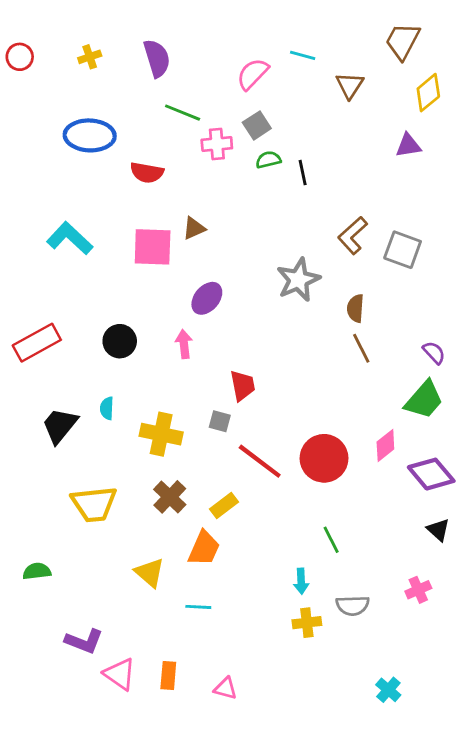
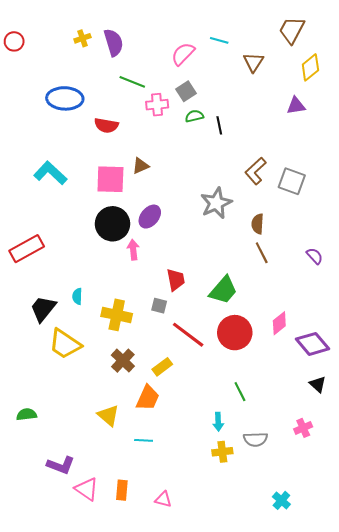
yellow cross: (90, 57) -> (82, 38), moved
black circle: (120, 341) -> (113, 224), moved, size x1.4
green trapezoid: (424, 400) -> (223, 290), moved
yellow trapezoid: (94, 504) -> (65, 344), moved, turned 40

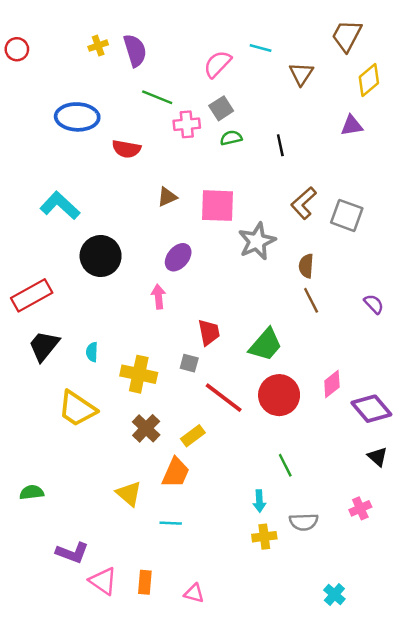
black line: (219, 125) -> (280, 145), moved
pink square: (110, 179) -> (218, 206), moved
black circle: (113, 224) -> (101, 256), moved
black trapezoid: (43, 309) -> (44, 346), moved

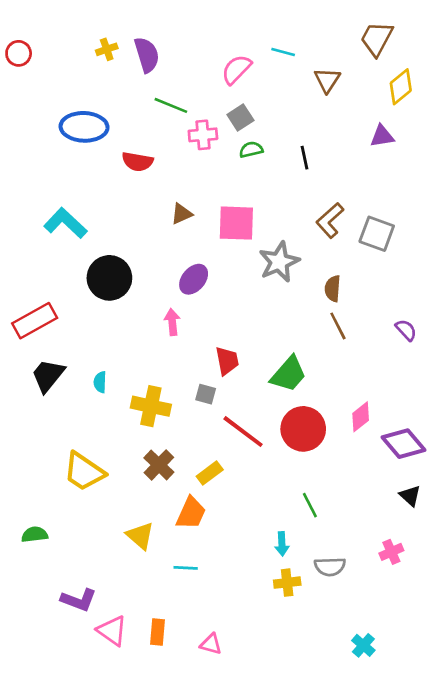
yellow trapezoid: (77, 409) -> (84, 472), moved

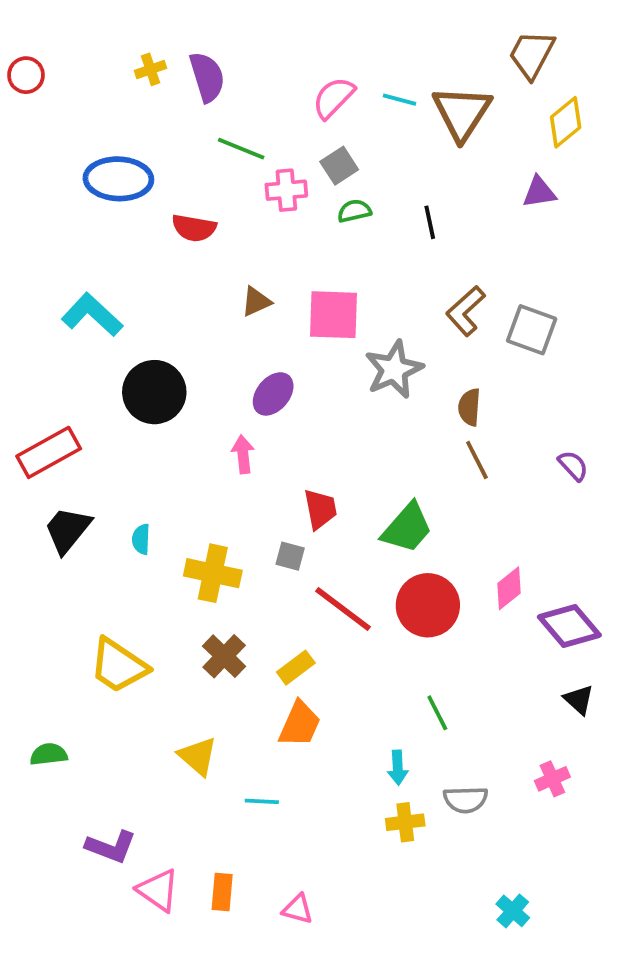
cyan line: (283, 52) -> (400, 100), moved
brown triangle: (327, 80) -> (462, 113), size x1.6
orange trapezoid: (191, 513) -> (300, 724), moved

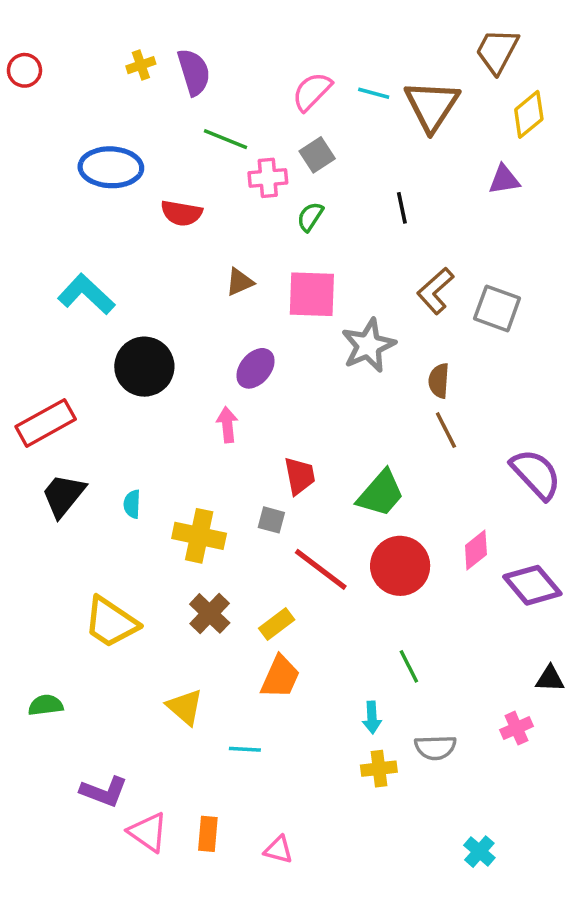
green semicircle: (354, 211) -> (310, 217), moved, turned -44
purple semicircle: (573, 466) -> (536, 474), moved, size x1.8
black triangle: (579, 700) -> (550, 679), moved, turned -40

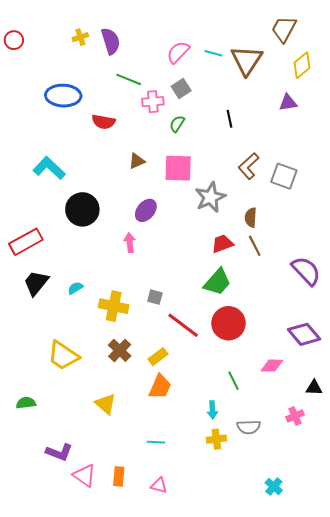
red trapezoid: (300, 476) -> (222, 244), moved, turned -100
cyan semicircle: (132, 504) -> (75, 288), turned 56
pink diamond: (476, 550) -> (272, 366), moved, turned 40
cyan line: (245, 749) -> (156, 442), moved

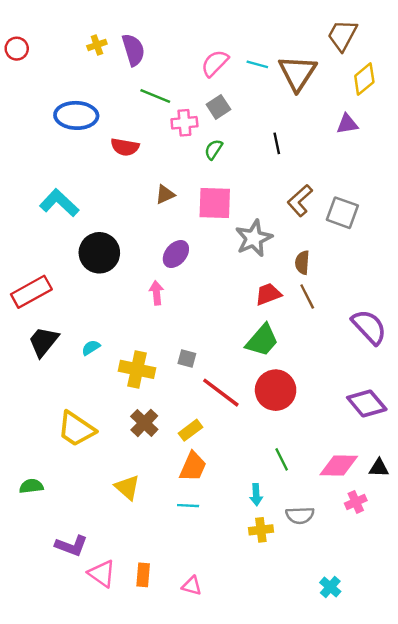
pink diamond: (272, 366) -> (339, 465), moved, size x1.4
cyan line: (156, 442) -> (188, 506), moved

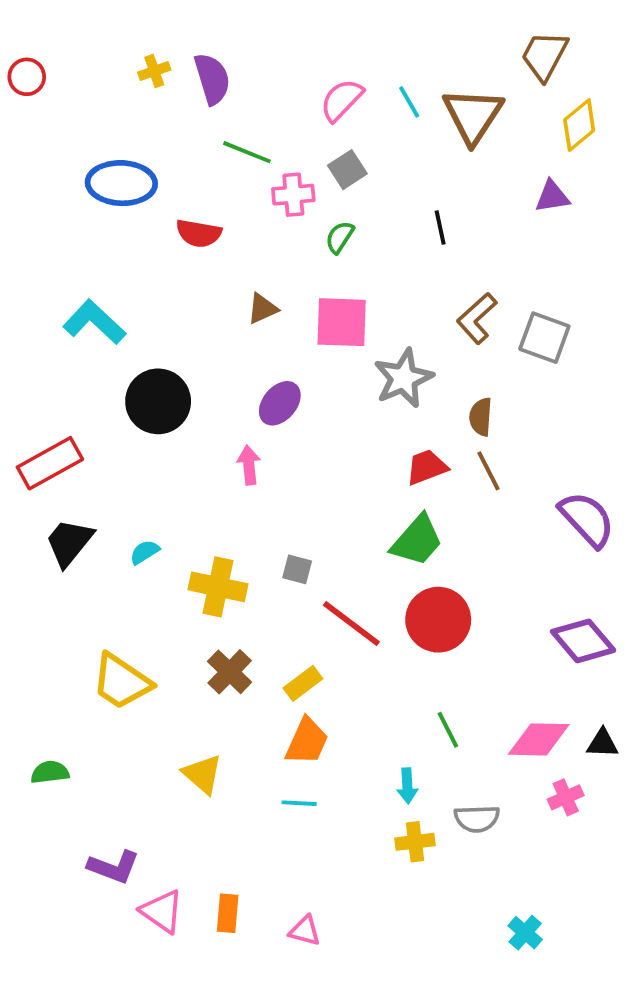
cyan line: (257, 64) -> (409, 102), turned 45

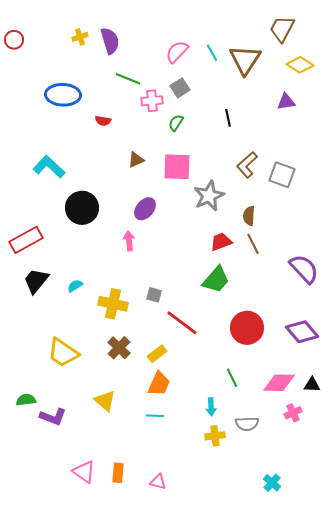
yellow diamond: (579, 125) -> (300, 65), turned 72
red semicircle: (199, 233) -> (103, 121), size x0.7
red circle: (438, 620) -> (247, 328), moved
purple L-shape: (114, 867) -> (53, 417), moved

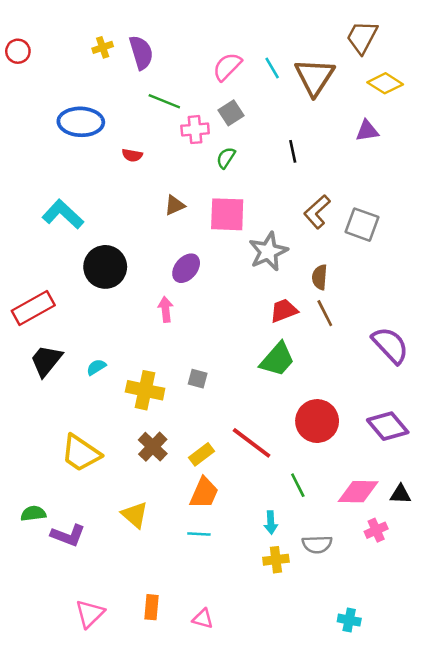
red line: (182, 323) -> (252, 443), moved
pink triangle: (84, 472) -> (90, 614), moved, turned 40
cyan cross: (272, 483) -> (349, 620), turned -30

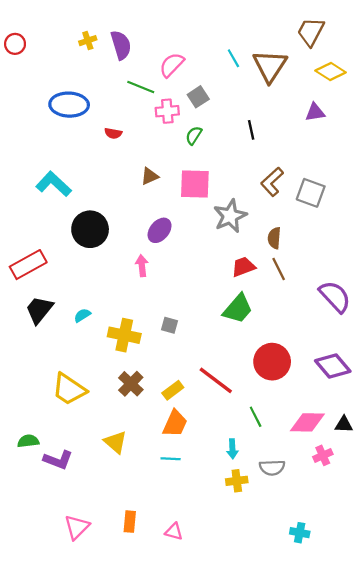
pink semicircle: (227, 67) -> (172, 65), moved

